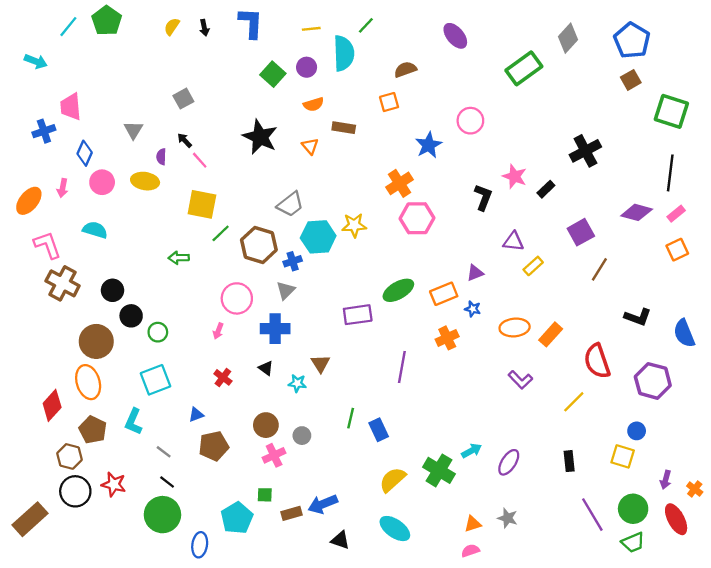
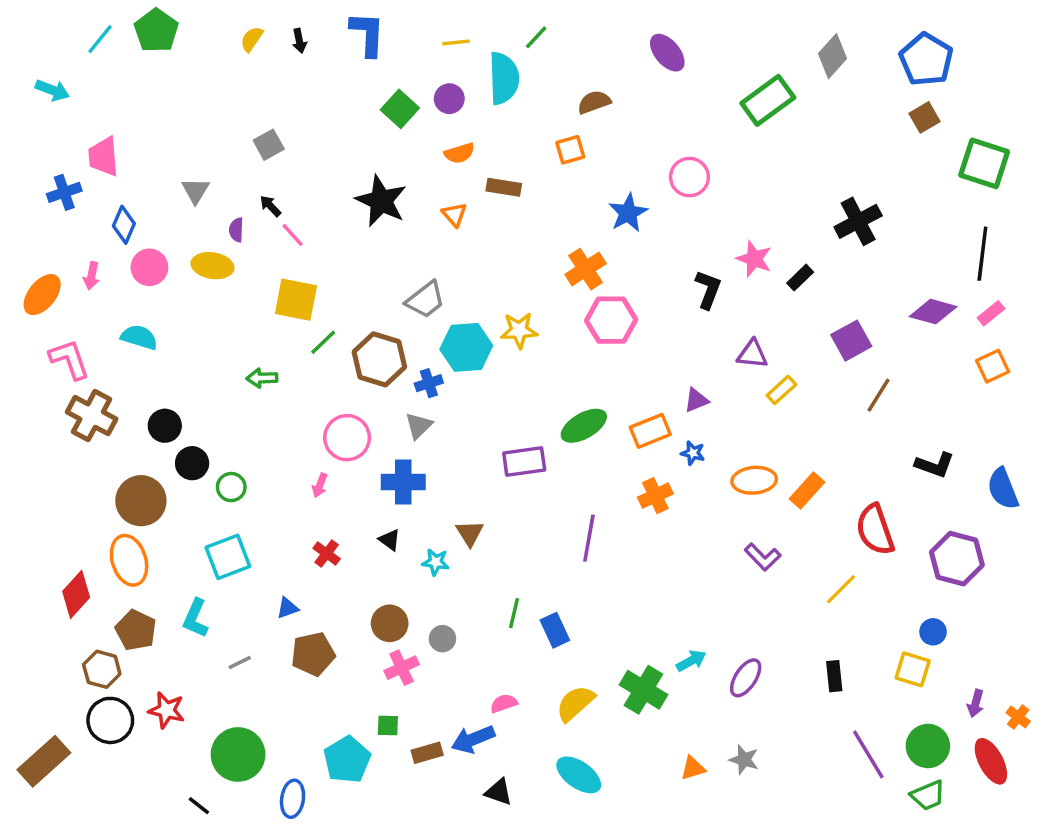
gray line: (164, 452) -> (240, 663), turned -63
black line: (167, 482) -> (199, 806), moved
pink semicircle: (470, 551) -> (504, 703), moved

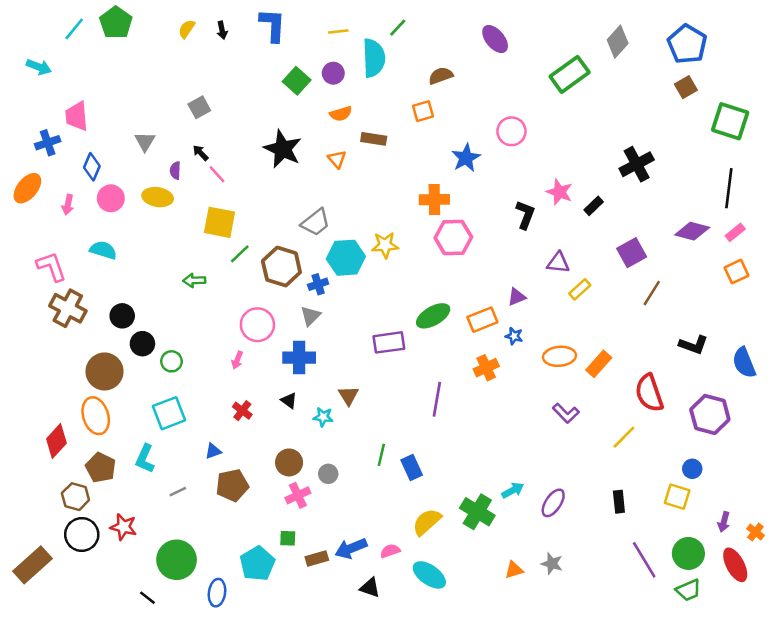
orange cross: (586, 269) -> (434, 200), turned 32
orange ellipse: (42, 295) -> (27, 188), moved
pink semicircle: (504, 703) -> (390, 551), moved

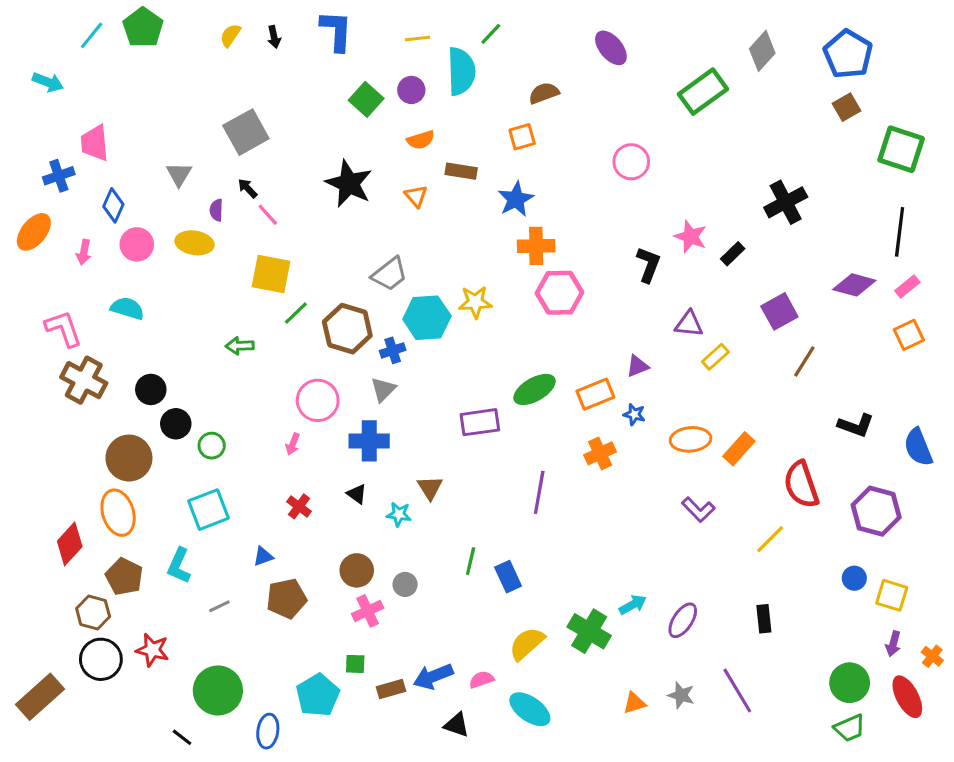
gray square: (199, 107) -> (246, 132), size x1.6
blue star: (466, 158) -> (516, 199), moved
yellow square: (677, 497) -> (892, 595), moved
purple line: (644, 560) -> (737, 690), moved

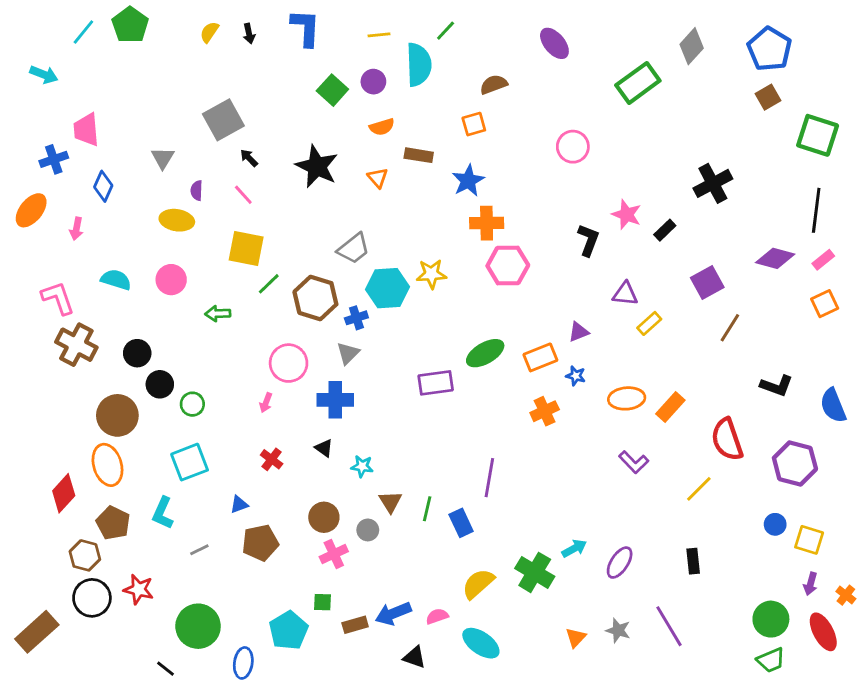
black arrow: (248, 188) -> (249, 158), moved
pink circle: (137, 244) -> (171, 280), moved
brown triangle: (430, 488) -> (390, 502), moved
purple line: (539, 492) -> (489, 478), moved
orange triangle: (634, 703) -> (576, 637), turned -30

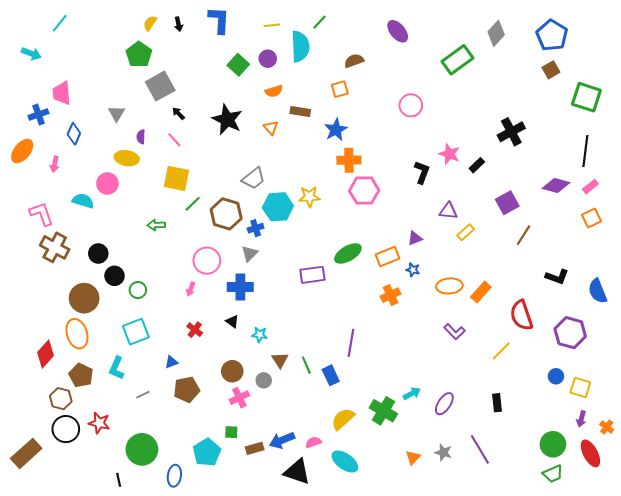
green pentagon: (130, 25) -> (139, 55), moved
pink circle: (171, 280) -> (107, 183), moved
green line: (427, 509) -> (306, 365), turned -36
black triangle: (414, 657) -> (297, 472), size x1.6
black line: (165, 669) -> (119, 480), turned 40

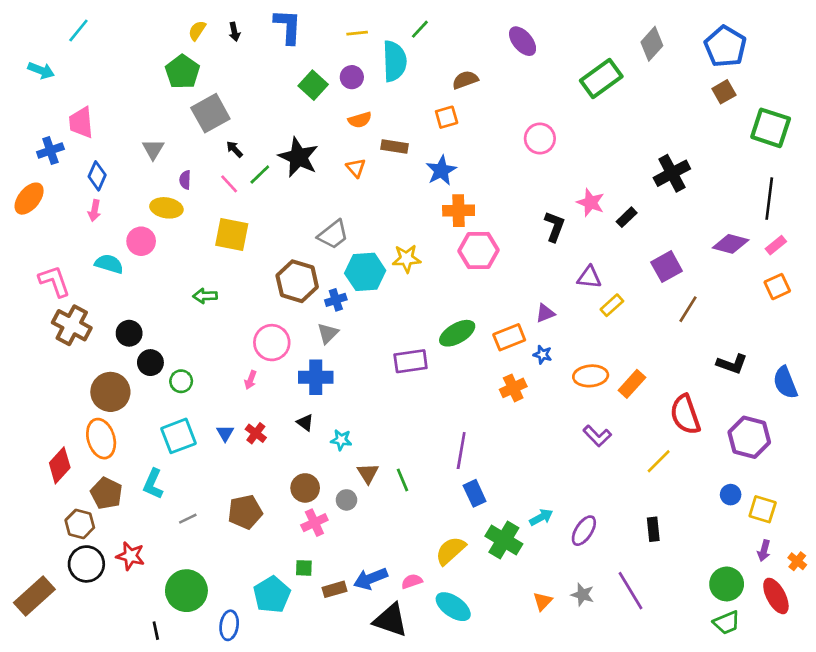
pink arrow: (55, 164) -> (94, 211), moved
green line: (193, 204) -> (260, 175), moved
blue triangle: (171, 362) -> (225, 433), moved, turned -40
blue rectangle: (331, 375) -> (475, 493), moved

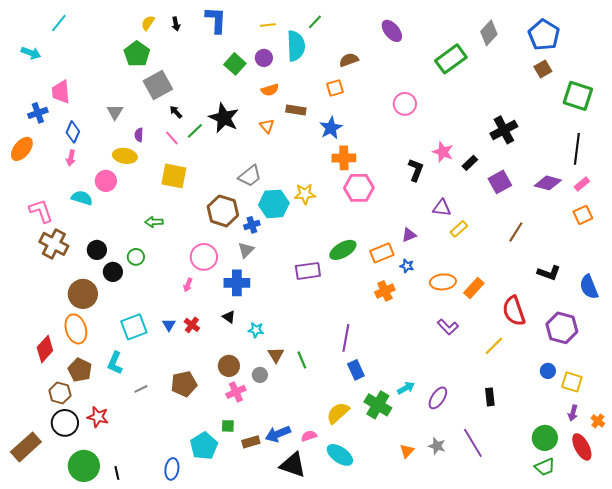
purple square: (667, 267) -> (500, 182), moved
green circle: (181, 381) -> (136, 257), moved
green circle: (186, 591) -> (84, 466), moved

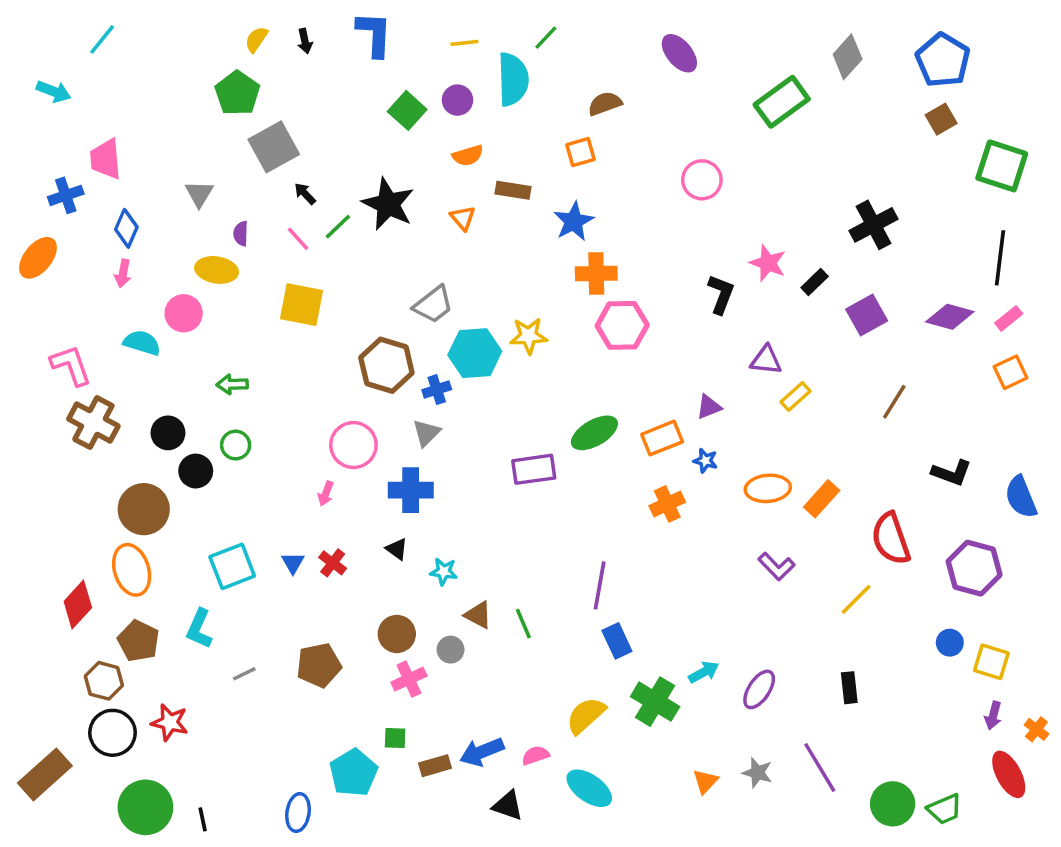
green arrow: (154, 222) -> (232, 384), moved
brown triangle: (276, 355) -> (478, 615), turned -30
green circle: (545, 438) -> (893, 804), moved
black triangle: (293, 465) -> (508, 806), size x0.7

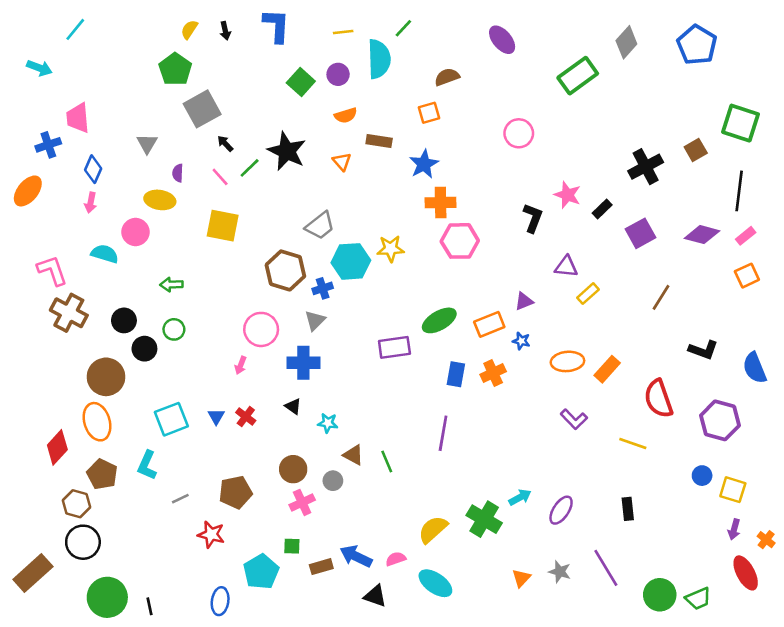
brown square: (941, 119) -> (696, 150), moved
yellow line: (856, 599) -> (633, 444), turned 64
blue rectangle: (617, 641) -> (456, 374), moved, turned 35
red star: (170, 722) -> (211, 535), moved
blue arrow: (482, 752) -> (356, 556), turned 48

